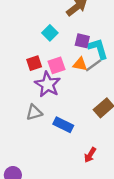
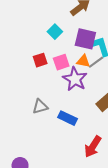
purple square: (82, 41) -> (85, 39), size x1.5
purple star: (48, 84) -> (75, 79), moved
red arrow: (90, 155) -> (93, 147), size x1.5

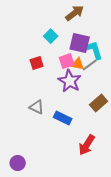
pink square: (61, 62) -> (67, 61), moved
gray triangle: (40, 106) -> (37, 107), turned 42

